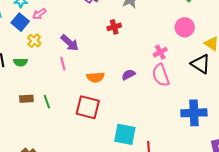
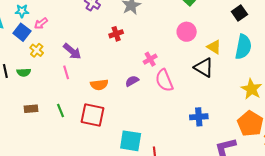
pink cross: (160, 52) -> (150, 59), moved
green line: (47, 102) -> (60, 111), moved
blue cross: (194, 113) -> (199, 117), size x0.7

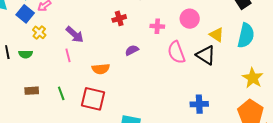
pink cross: (150, 59) -> (157, 26), moved, turned 32
pink semicircle: (164, 80) -> (176, 52), moved
purple semicircle: (132, 81) -> (132, 50), moved

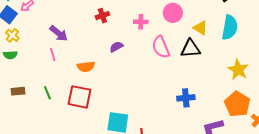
yellow cross: (39, 32) -> (12, 35), moved
black triangle: (206, 55) -> (190, 49), turned -35

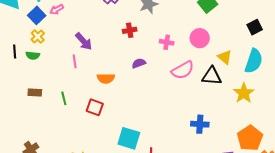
pink semicircle: (161, 47) -> (183, 70), turned -105
yellow star: (238, 70) -> (244, 93), moved
red square: (79, 97) -> (95, 107), size x0.7

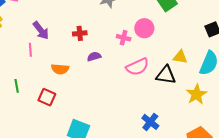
red cross: (130, 30) -> (80, 33), moved
pink circle: (200, 38) -> (144, 28), moved
yellow triangle: (225, 57) -> (180, 57), turned -35
blue cross: (200, 124) -> (150, 122), turned 30

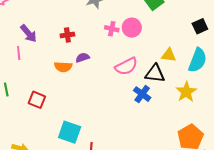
pink cross: (124, 38) -> (112, 29), moved
orange semicircle: (60, 69) -> (63, 67), moved
blue cross: (150, 122) -> (142, 94), moved

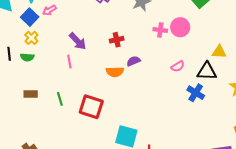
pink semicircle: (126, 66) -> (178, 66), size x0.6
red square: (37, 100) -> (91, 107), size x1.4

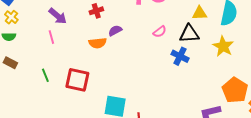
brown rectangle: (31, 94) -> (10, 63), moved, turned 32

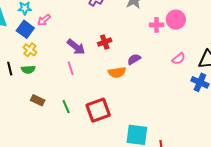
red cross: (96, 11) -> (105, 42), moved
brown rectangle: (10, 63) -> (38, 100), moved
red square: (77, 80) -> (98, 110), turned -30

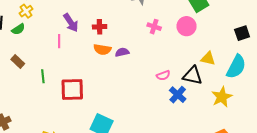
pink circle: (176, 20) -> (187, 26), moved
pink semicircle: (179, 59) -> (163, 75), moved
green semicircle: (28, 69) -> (18, 29), turned -48
orange semicircle: (117, 72) -> (102, 49), moved

